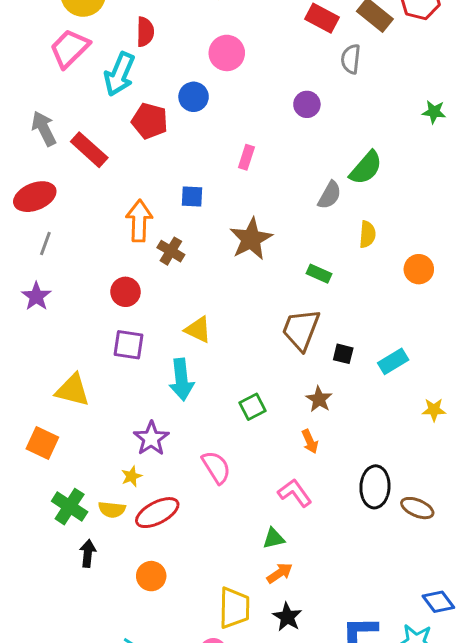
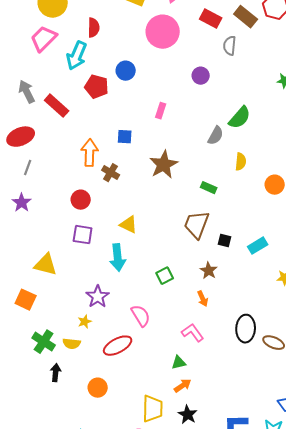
pink circle: (227, 53) -> (163, 32), moved, size x1.4
red ellipse: (157, 513) -> (118, 346), moved

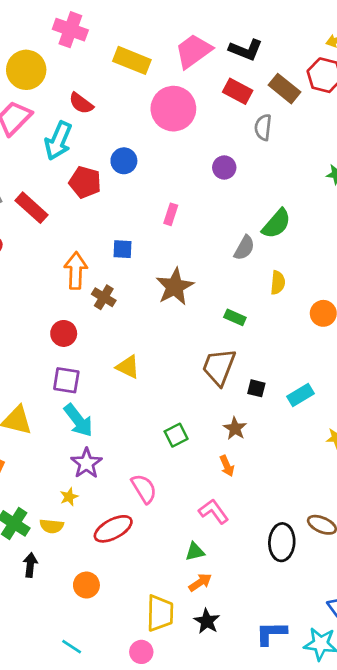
red semicircle: (94, 28) -> (81, 103), turned 126
cyan arrow: (118, 258) -> (78, 420), moved, turned -32
black ellipse: (246, 329) -> (282, 542), moved

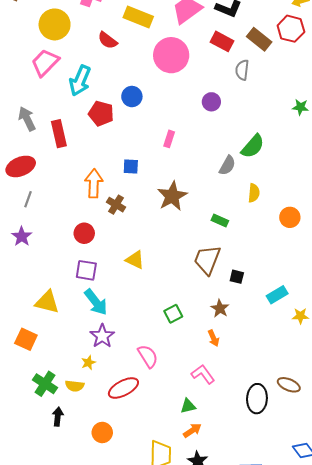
red semicircle: (81, 103) -> (108, 40), moved
red rectangle: (32, 208) -> (59, 134), turned 35
cyan rectangle: (301, 395) -> (277, 295), moved

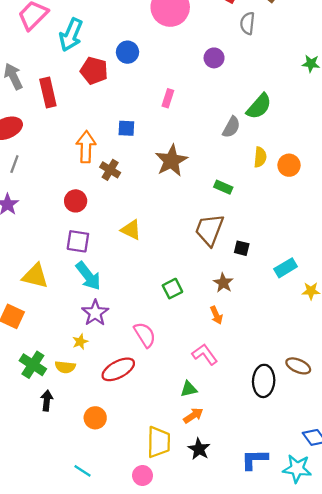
orange circle: (290, 217) -> (289, 165), moved

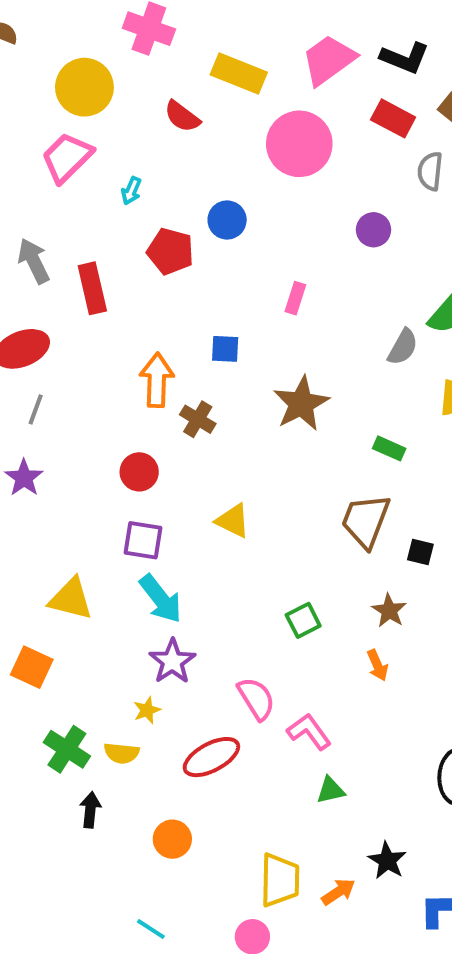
cyan arrow: (71, 35) -> (131, 191), size x0.5
pink L-shape: (205, 354) -> (309, 732), moved
orange arrow: (193, 416) -> (338, 892), moved
black star: (199, 449) -> (387, 861), moved

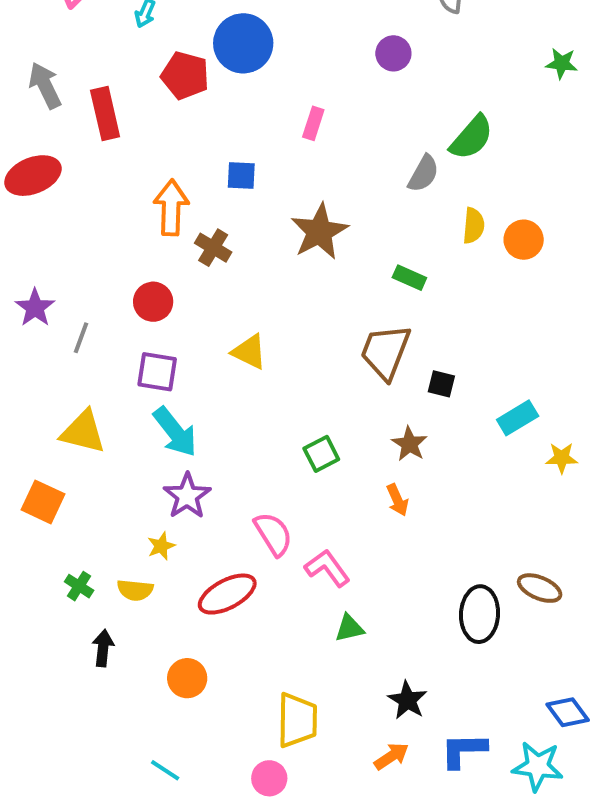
blue circle: (227, 220) -> (243, 43), size x1.5
gray line: (36, 409) -> (81, 338), moved
green cross: (67, 749) -> (79, 586), size x0.6
orange arrow: (338, 892) -> (391, 756), moved

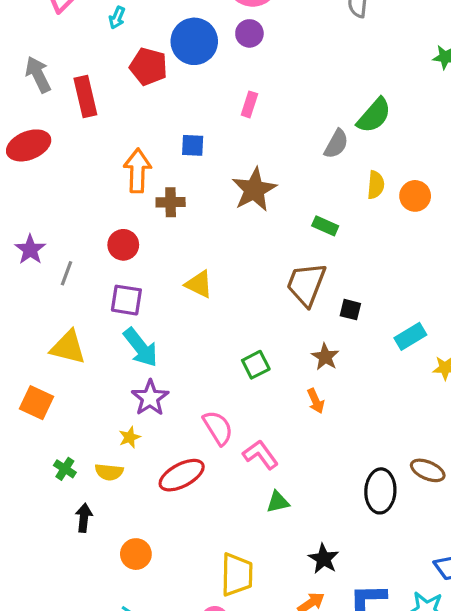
purple circle: (393, 53) -> (249, 33), moved
brown cross: (213, 248) -> (171, 202), turned -32
orange circle: (187, 678) -> (136, 554), moved

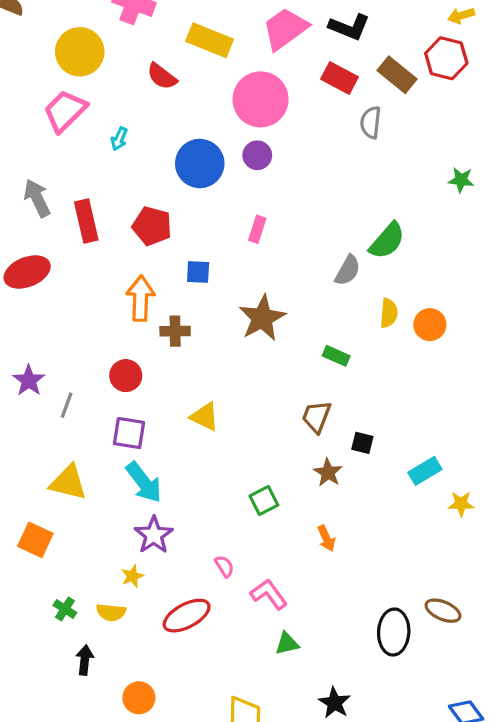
red pentagon: (149, 67) -> (152, 226), moved
brown trapezoid: (306, 284) -> (316, 417), size x0.7
brown star: (325, 357) -> (328, 473), moved
pink semicircle: (218, 428) -> (224, 566), size x0.6

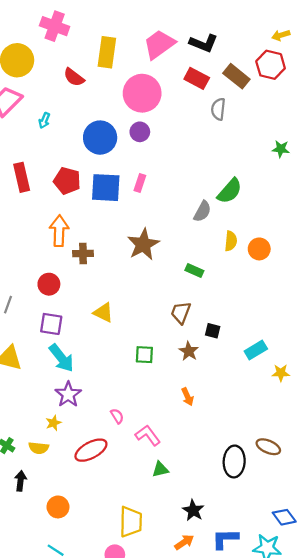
yellow rectangle: (210, 40) -> (107, 52), turned 76
blue square: (198, 272) -> (106, 188), moved, size x1.8
green square: (264, 501) -> (144, 355), moved, turned 30

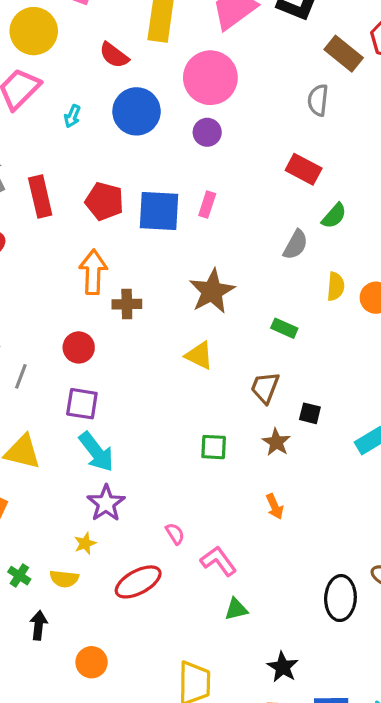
red rectangle: (197, 78) -> (304, 169), moved
blue circle: (100, 138) -> (137, 111), moved
green semicircle: (230, 191) -> (334, 216), size x0.7
yellow triangle: (103, 313) -> (199, 355), moved

